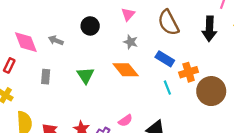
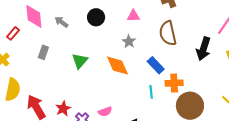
pink triangle: (128, 14) -> (133, 16), turned 32

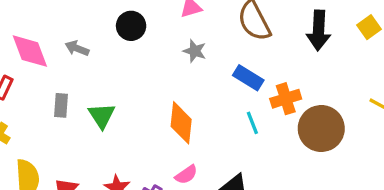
green triangle: (80, 61) -> (102, 116), moved
orange diamond: (117, 66) -> (181, 123), moved, turned 45

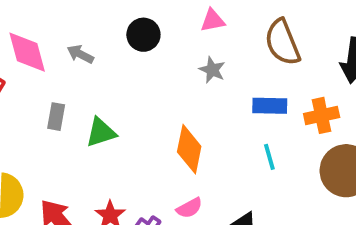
blue rectangle: (248, 78) -> (270, 106), turned -36
orange cross: (286, 99) -> (322, 115), moved
green triangle: (102, 116) -> (101, 132), turned 40

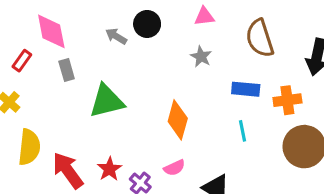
gray arrow: (80, 54) -> (116, 36), moved
gray rectangle: (56, 117) -> (67, 70), moved, turned -30
green triangle: (101, 132) -> (107, 101), size x1.4

